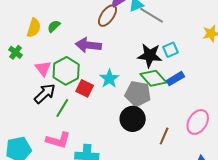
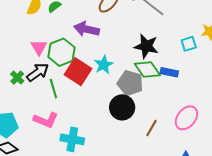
cyan square: (171, 50) -> (189, 44), moved
green cross: (16, 52) -> (17, 78), moved
blue rectangle: (175, 79) -> (169, 72), turned 36
red square: (85, 88) -> (78, 72), size x1.5
green line: (62, 108) -> (53, 89), turned -54

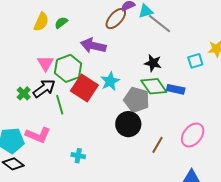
black star: (146, 46) -> (153, 63), size x0.7
pink L-shape: (46, 120) -> (38, 135), moved
cyan cross: (72, 139) -> (78, 156), size x0.6

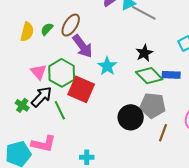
brown ellipse: (116, 19) -> (71, 25), moved
purple arrow: (93, 46) -> (82, 46), turned -130
black star: (153, 63) -> (144, 53), turned -30
cyan star: (110, 81) -> (107, 66), moved
gray pentagon: (137, 100) -> (153, 105), moved

